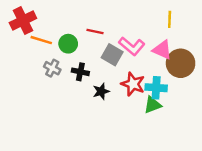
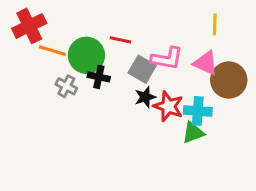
green circle: (68, 44) -> (86, 55), size x1.5
pink L-shape: (132, 46) -> (167, 58), turned -30
black cross: (80, 72) -> (99, 77), moved
black star: (101, 91) -> (145, 97), moved

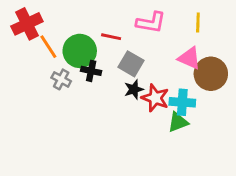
orange line: (52, 51) -> (48, 47), turned 40
pink L-shape: (167, 58) -> (151, 22), moved

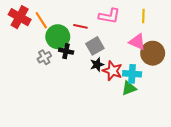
red cross: (27, 24) -> (20, 17), turned -35
orange line: (48, 47) -> (41, 20), moved
gray square: (131, 64) -> (95, 46), turned 30
gray cross: (61, 79) -> (44, 57), turned 32

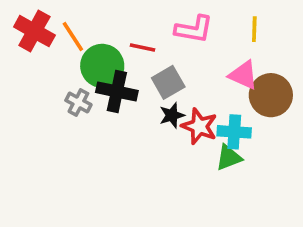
black cross: (66, 51) -> (117, 92), size x1.5
gray cross: (44, 57) -> (78, 103), turned -32

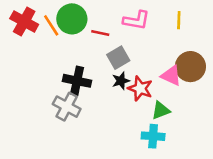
green circle: (102, 66) -> (72, 19), moved
pink triangle: (243, 75) -> (171, 76), moved
black cross: (117, 92) -> (77, 81), moved
gray cross: (78, 103) -> (67, 107), moved, size x1.5
cyan cross: (234, 132) -> (153, 136), moved

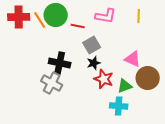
red cross: (24, 22) -> (19, 17), turned -30
brown circle: (190, 67) -> (148, 78), moved
red star: (140, 89) -> (104, 79), moved

